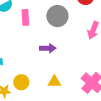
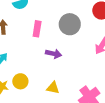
pink rectangle: (25, 17) -> (37, 29), moved

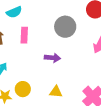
pink rectangle: (37, 29) -> (24, 35), moved

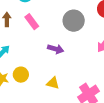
pink rectangle: (24, 35) -> (32, 22), turned -49

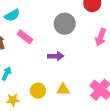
yellow circle: (21, 75) -> (38, 91), moved

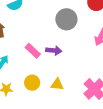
pink rectangle: (25, 37) -> (33, 51), moved

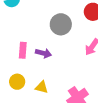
pink rectangle: (33, 51) -> (23, 50), turned 42

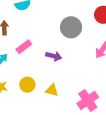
pink rectangle: (23, 50) -> (24, 47), moved, turned 49

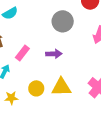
yellow triangle: (52, 90) -> (61, 87), size x1.5

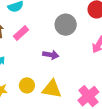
pink rectangle: (22, 53) -> (21, 33), moved

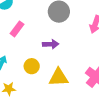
yellow circle: (27, 85) -> (32, 66), moved

